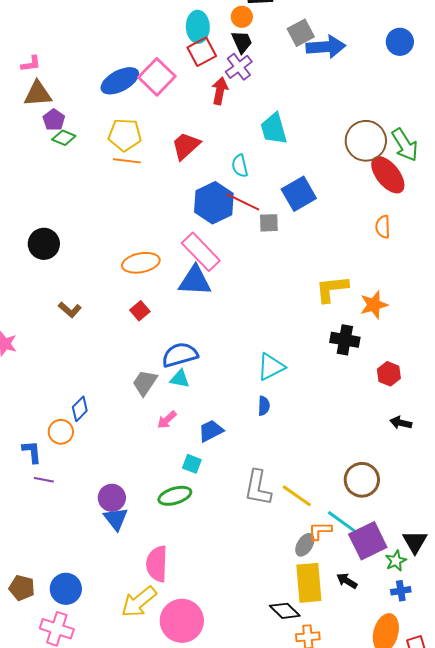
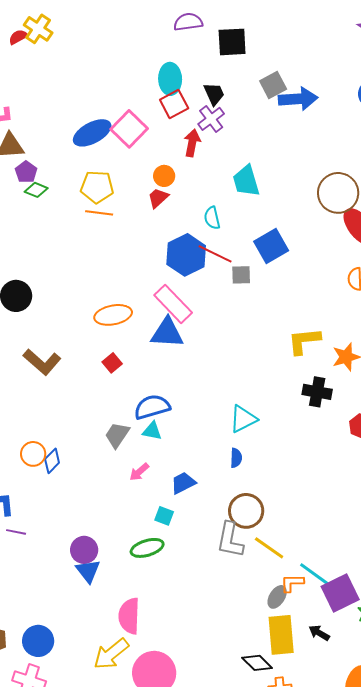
orange circle: (242, 17) -> (164, 176), moved
red trapezoid: (186, 146) -> (158, 198), size x0.7
brown L-shape: (70, 310) -> (42, 362), size x1.6
orange circle: (61, 432) -> (33, 454), moved
brown circle: (362, 480) -> (246, 511), moved

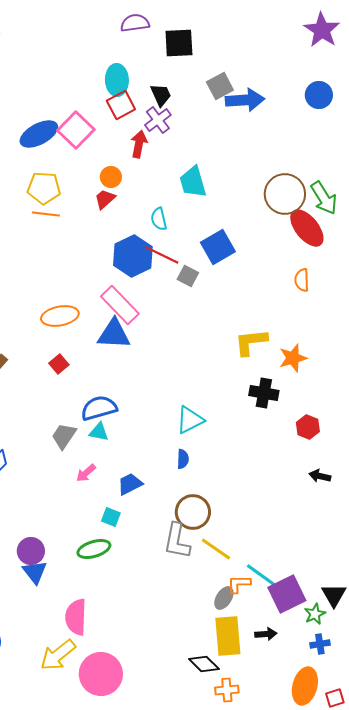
gray square: (241, 275) -> (188, 276), turned 30
black arrow: (319, 633) -> (266, 634), turned 145

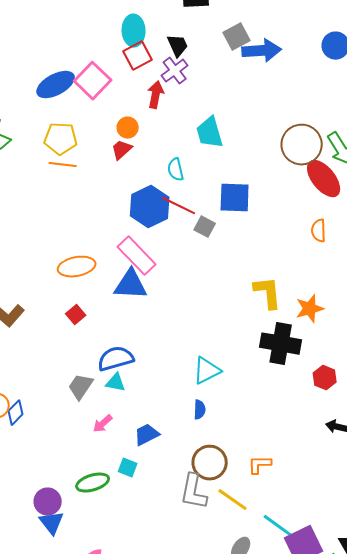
blue square: (218, 247) -> (235, 198), turned 32
yellow L-shape: (251, 342) -> (268, 293), turned 90
black cross: (264, 393) -> (281, 344), size x1.4
green ellipse: (94, 549) -> (93, 483), moved
orange L-shape: (239, 584) -> (260, 465), moved

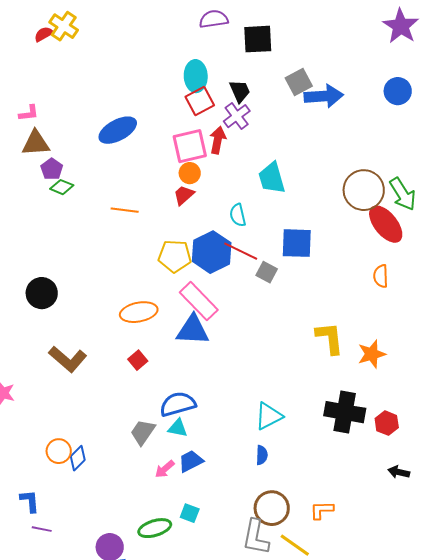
pink square: (93, 81) -> (190, 146), moved, turned 33
yellow pentagon: (61, 139) -> (175, 256), moved
black cross: (281, 344) -> (345, 412), moved
blue trapezoid: (147, 435) -> (191, 461), moved

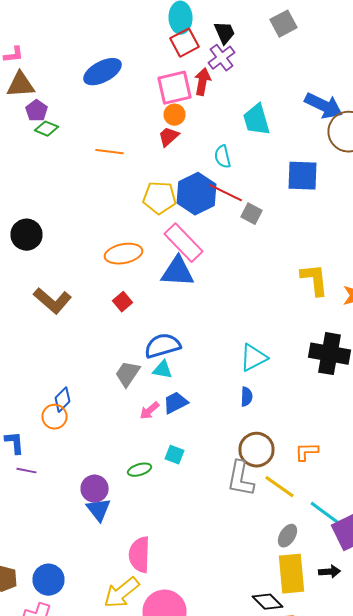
blue arrow: (324, 96) -> (324, 106), moved, turned 30
blue square: (297, 243) -> (302, 176), moved
orange circle: (59, 451) -> (54, 417), moved
green ellipse: (155, 528) -> (140, 470), size x0.7

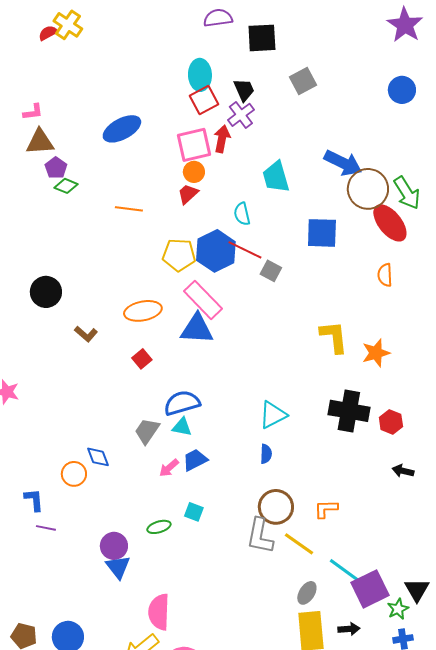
brown L-shape: (52, 301) -> (86, 334), moved, size x0.6
blue diamond: (62, 400) -> (98, 457), moved, turned -65

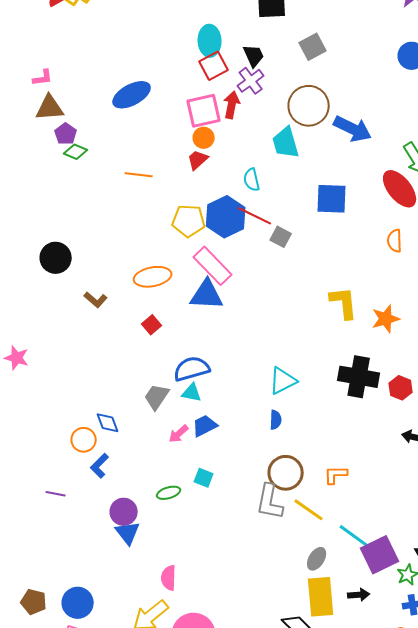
brown circle: (368, 189) -> (309, 106), moved
blue L-shape: (34, 500) -> (100, 466), moved, turned -130
pink semicircle: (159, 612) -> (169, 578), size x0.7

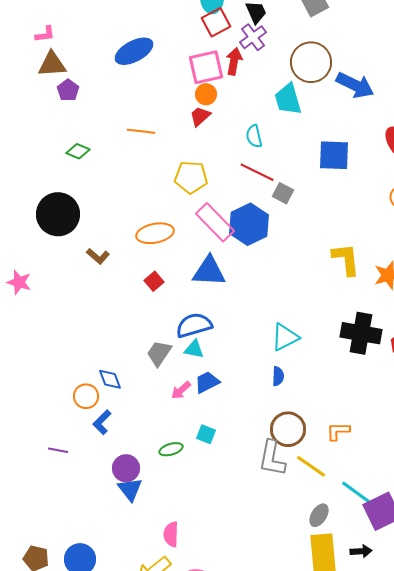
green diamond: (76, 152) -> (78, 151), moved
blue hexagon: (226, 217) -> (249, 224), moved
black circle: (56, 258) -> (58, 214), size x1.4
blue triangle: (207, 295) -> (209, 271), moved
pink star: (17, 358) -> (19, 282), moved

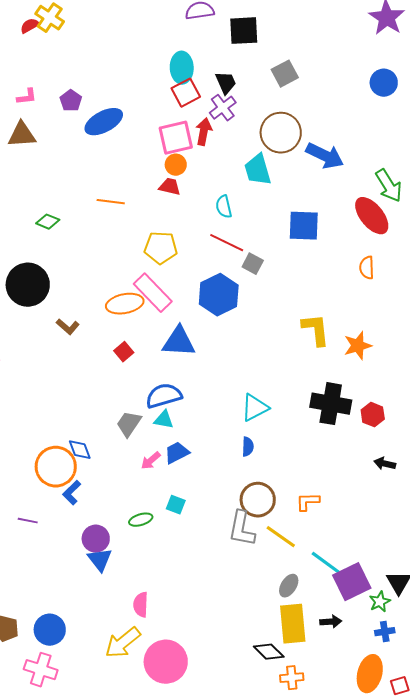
pink L-shape: (45, 34) -> (27, 97), moved
purple pentagon: (68, 90) -> (71, 101), moved
red trapezoid: (200, 116) -> (170, 187), turned 55
pink rectangle: (215, 222) -> (153, 293), moved
orange circle: (86, 396) -> (56, 467), size x1.6

